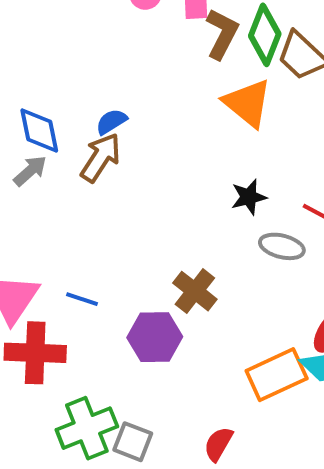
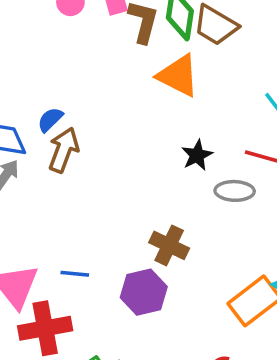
blue semicircle: (111, 122) -> (50, 120), moved

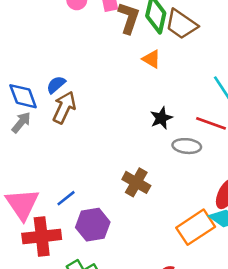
orange triangle: (178, 76) -> (151, 59), size x0.6
blue line: (75, 274) -> (66, 198), turned -48
purple hexagon: (144, 292) -> (93, 225), moved

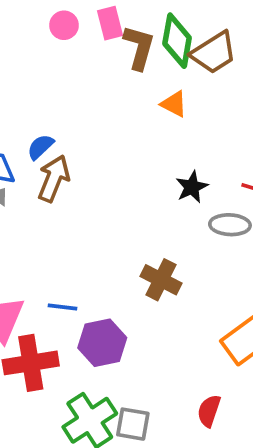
brown trapezoid: (181, 24) -> (214, 53), turned -64
blue line: (66, 198) -> (63, 307), turned 48

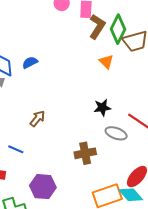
brown arrow: (54, 178) -> (37, 119), moved, size x0.7
brown cross: (161, 280) -> (85, 153), moved, turned 35
purple hexagon: (102, 343) -> (43, 187), moved

